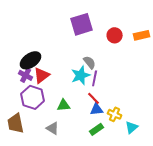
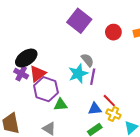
purple square: (82, 24) -> (79, 21), turned -35
purple hexagon: (33, 97) -> (46, 89), moved
red line: (94, 98) -> (109, 101), moved

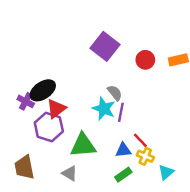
purple cross: (21, 74) -> (26, 101), moved
cyan star: (78, 74) -> (104, 109), turned -30
purple hexagon: (46, 89) -> (49, 127), moved
green triangle: (60, 105) -> (83, 145), size x1.6

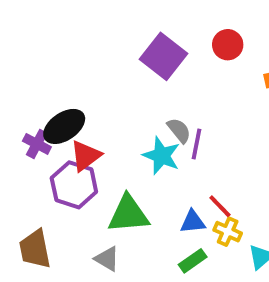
red circle: (145, 60) -> (228, 45), moved
purple line: (121, 112) -> (197, 144), moved

